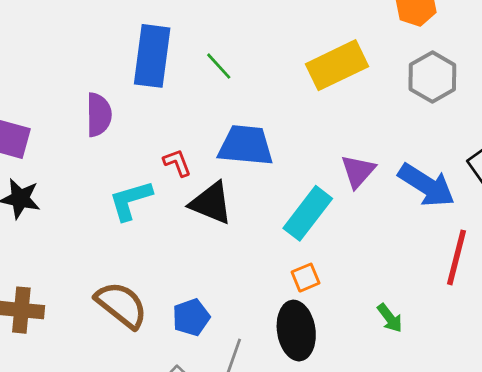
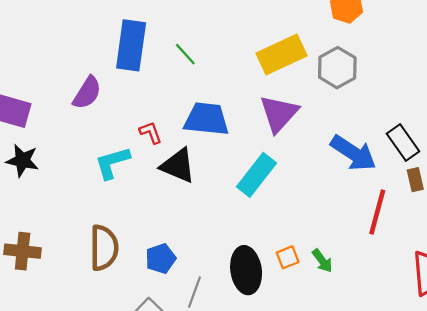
gray hexagon: (432, 77) -> (337, 68), moved
purple semicircle: (99, 115) -> (87, 93), turned 32
purple triangle: (358, 171) -> (279, 113), moved, size x1.4
orange square: (305, 278) -> (288, 257), moved
brown semicircle: (121, 305) -> (104, 248), turned 51

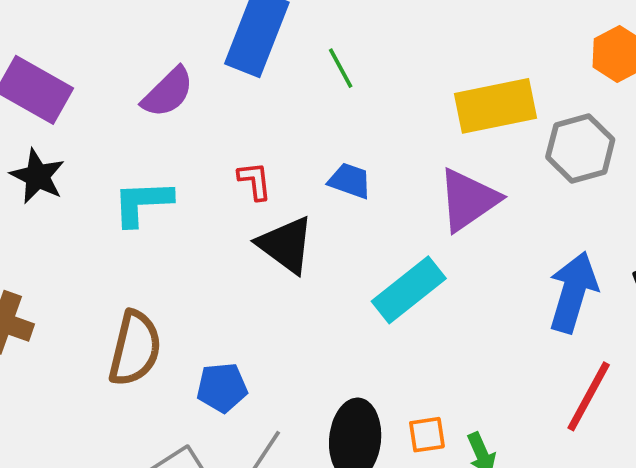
blue trapezoid: (206, 119) -> (350, 181), size x0.6
blue arrow: (353, 153) -> (573, 292), turned -120
cyan L-shape: (112, 163) -> (142, 203), moved

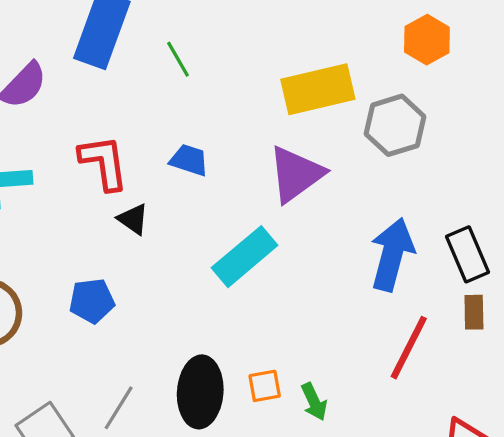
red L-shape: (255, 181) -> (104, 163), size x1.6
black triangle: (286, 245) -> (133, 219), size x0.6
blue pentagon: (222, 388) -> (92, 301), moved

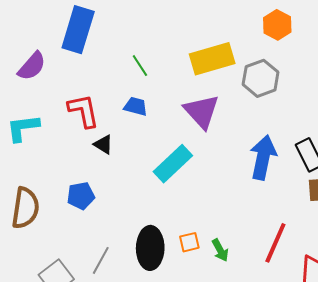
green line: (178, 59) -> (140, 66), moved
purple triangle: (296, 174) -> (201, 111), turned -33
red line: (409, 348) -> (275, 243), moved

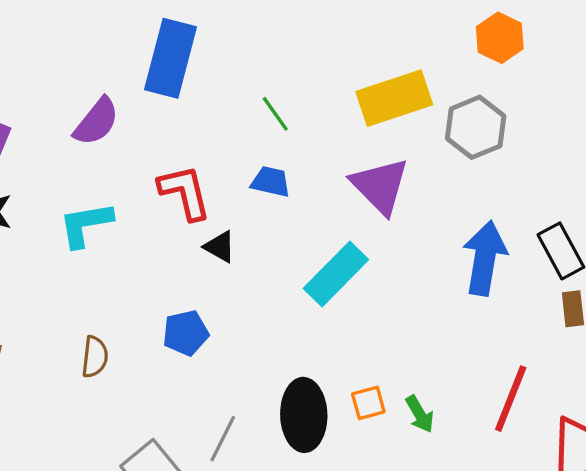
brown semicircle: (25, 208) -> (95, 357), size x0.6

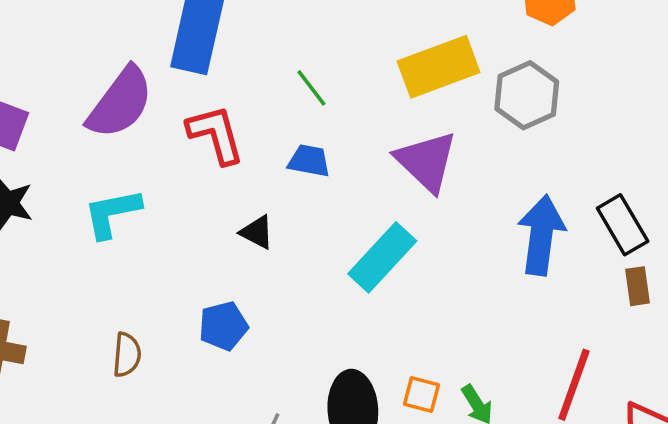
purple semicircle: (96, 122) -> (120, 103), size x1.4
red L-shape: (185, 192) -> (216, 134), moved
orange square: (368, 403) -> (422, 394), turned 32

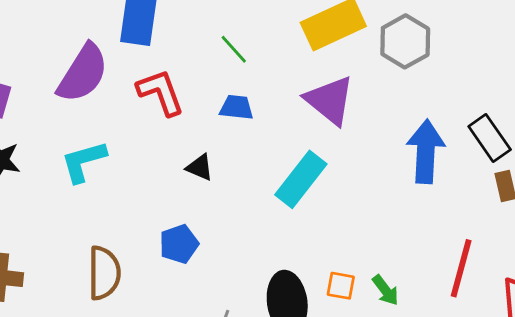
brown semicircle: (127, 355) -> (104, 273), size x1.5

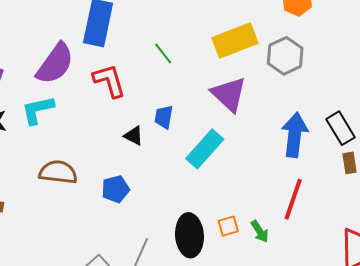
blue trapezoid: (237, 107) -> (164, 117), moved, turned -90
cyan L-shape: (83, 162) -> (38, 110), moved
red line: (461, 268) -> (293, 199), moved
brown semicircle: (104, 273) -> (58, 172), moved, turned -87
orange square: (341, 286) -> (228, 226), turned -30

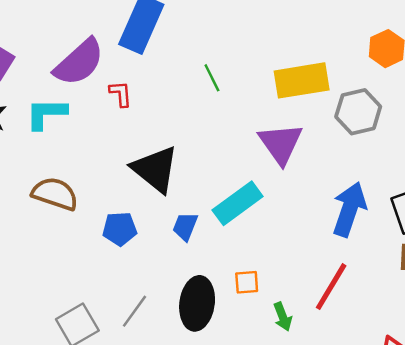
red L-shape: (109, 81) -> (121, 94), moved, size x0.6
blue trapezoid: (164, 117) -> (185, 226), moved
black triangle: (134, 136) -> (155, 169), size x2.0
orange square: (228, 226) -> (247, 282), moved

